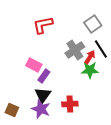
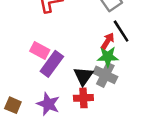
gray cross: (75, 50) -> (105, 75), moved, turned -30
purple rectangle: (44, 76) -> (52, 64), size x1.5
black triangle: (43, 95) -> (83, 76), moved

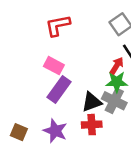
pink rectangle: (40, 51) -> (54, 66), moved
black triangle: (83, 76) -> (92, 102), turned 35

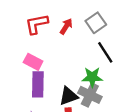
red arrow: (117, 66) -> (66, 26), moved
purple rectangle: (59, 89) -> (38, 84), turned -35

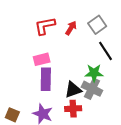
pink rectangle: (33, 62) -> (42, 59), turned -42

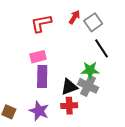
red arrow: (71, 28) -> (74, 17), moved

